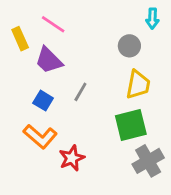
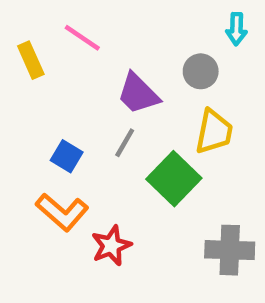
purple trapezoid: (49, 60) -> (138, 94), moved
green square: (131, 125) -> (174, 179), moved, turned -32
gray cross: (148, 161) -> (230, 250), turned 32

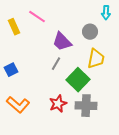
blue square: (67, 156) -> (11, 70), moved, turned 32
orange L-shape: (62, 212) -> (18, 105), moved
red star: (111, 246) -> (58, 104), moved
gray cross: (230, 250) -> (86, 106), moved

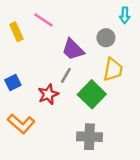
red star: (58, 104) -> (48, 94), moved
gray cross: (86, 106) -> (89, 137), moved

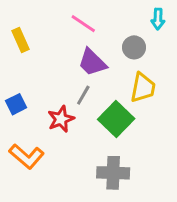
pink line: (43, 20) -> (83, 24), moved

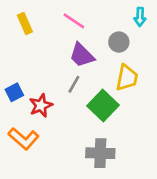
yellow rectangle: (21, 40) -> (25, 24), moved
red star: (61, 119) -> (41, 106), moved

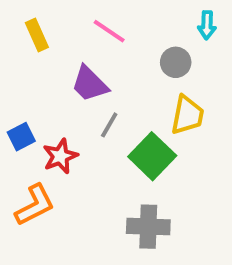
purple trapezoid: (82, 55) -> (90, 84), moved
orange L-shape: (24, 139) -> (35, 205), turned -68

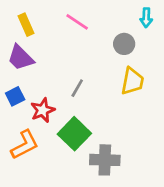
purple trapezoid: (90, 84) -> (21, 58), moved
green square: (152, 156) -> (74, 134), moved

